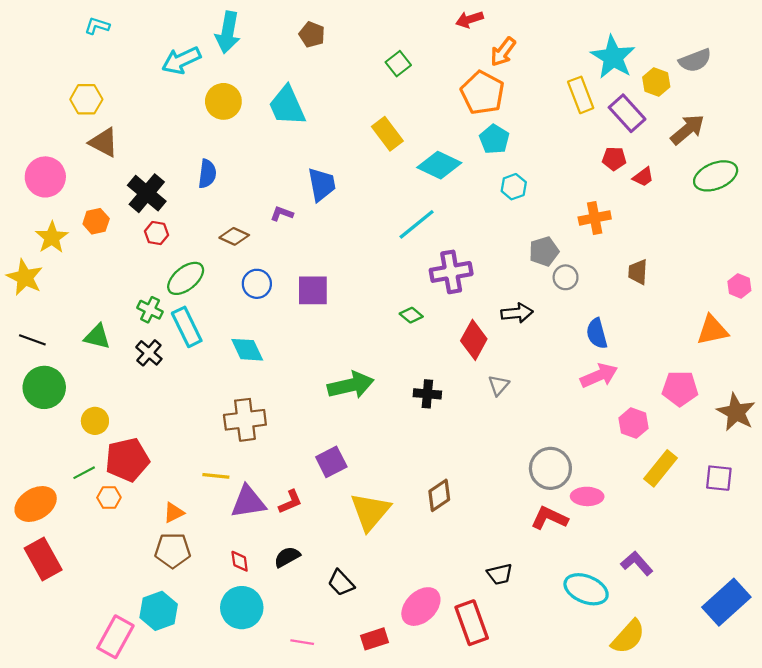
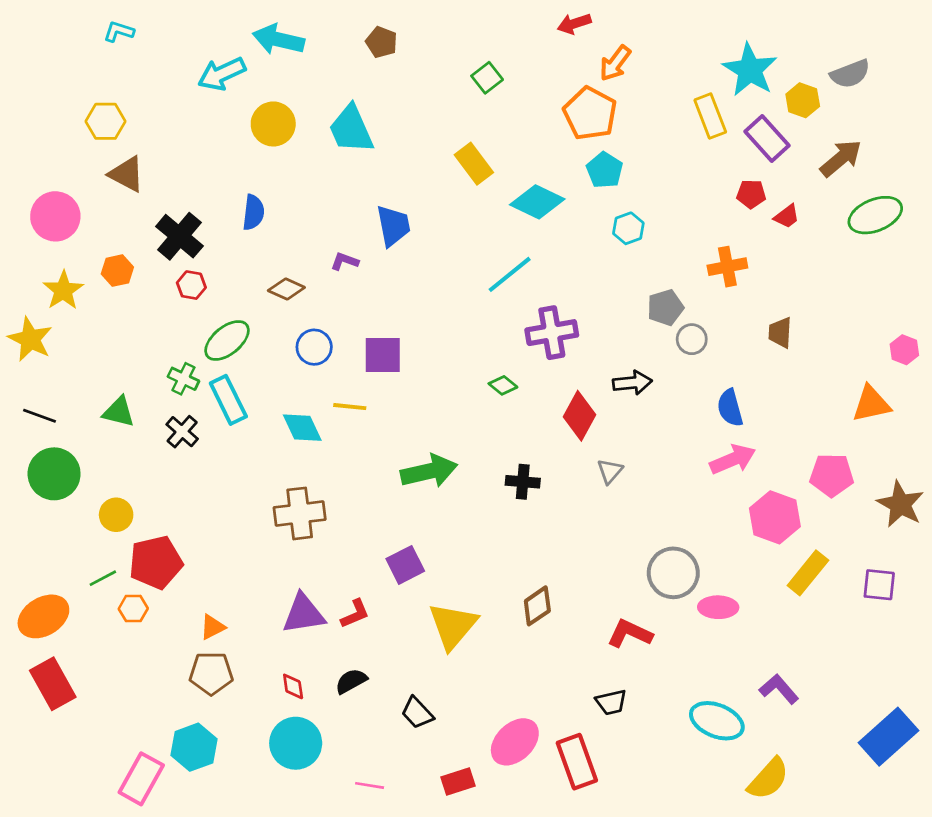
cyan arrow: (228, 32) -> (278, 39), turned 93
pink hexagon: (634, 423) -> (775, 517), size x1.4
yellow line: (216, 476) -> (350, 407), moved
red L-shape: (549, 518) -> (630, 634), moved

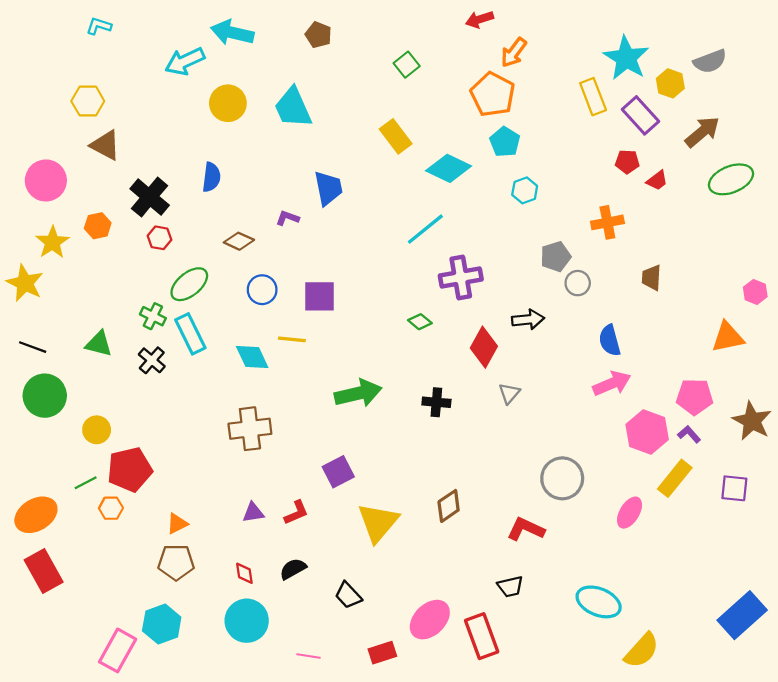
pink ellipse: (718, 607) -> (629, 513), moved, turned -60
purple triangle: (304, 614) -> (253, 513), size x0.6
purple L-shape: (779, 689) -> (689, 434), moved, size x0.7

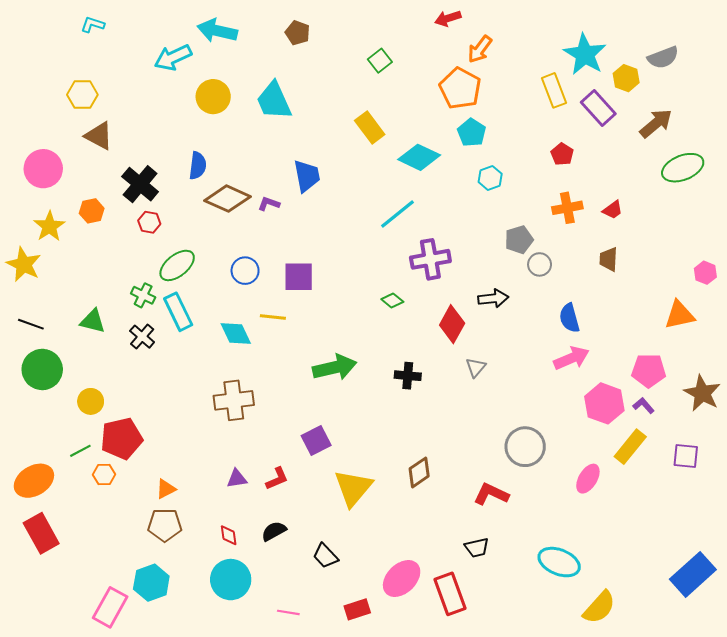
red pentagon: (627, 162) -> (562, 154), moved, turned 30
red trapezoid: (657, 180) -> (613, 210), moved
brown diamond: (239, 241) -> (228, 199), moved, size x1.6

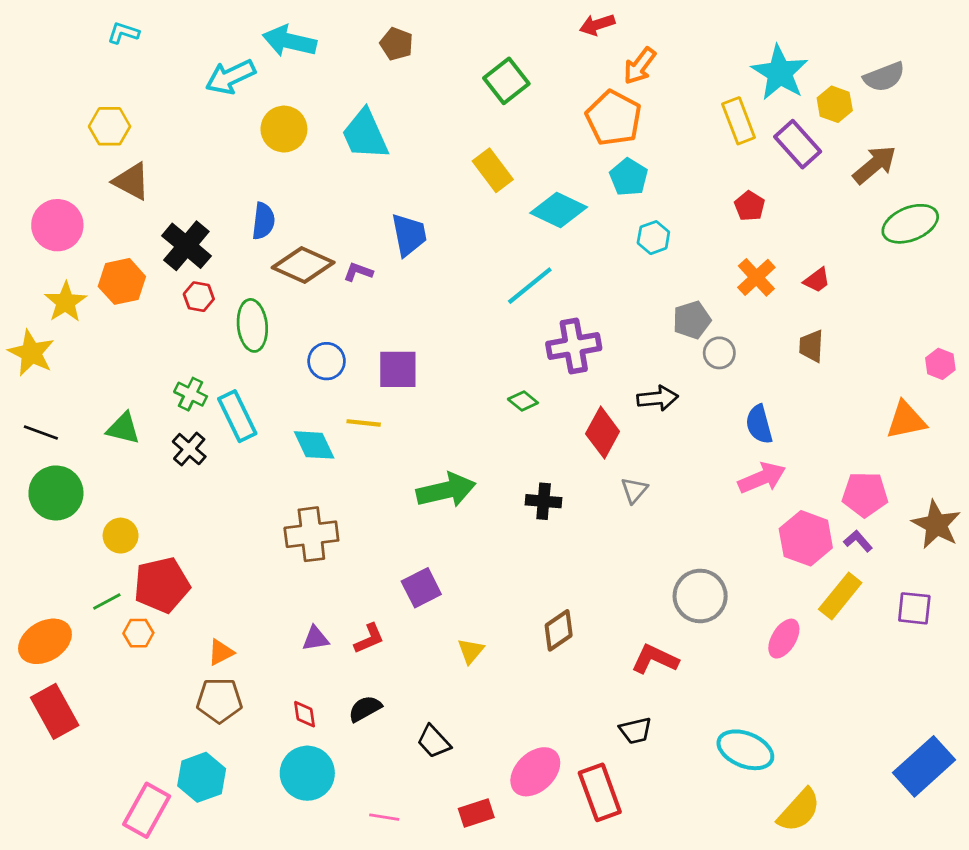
green square: (380, 61) -> (506, 81), size x1.4
orange cross: (567, 208) -> (756, 277), turned -32
orange hexagon: (92, 211) -> (122, 281), size x1.4
green ellipse: (177, 265) -> (252, 325), moved, turned -57
yellow triangle: (353, 488) -> (471, 651), size x0.5

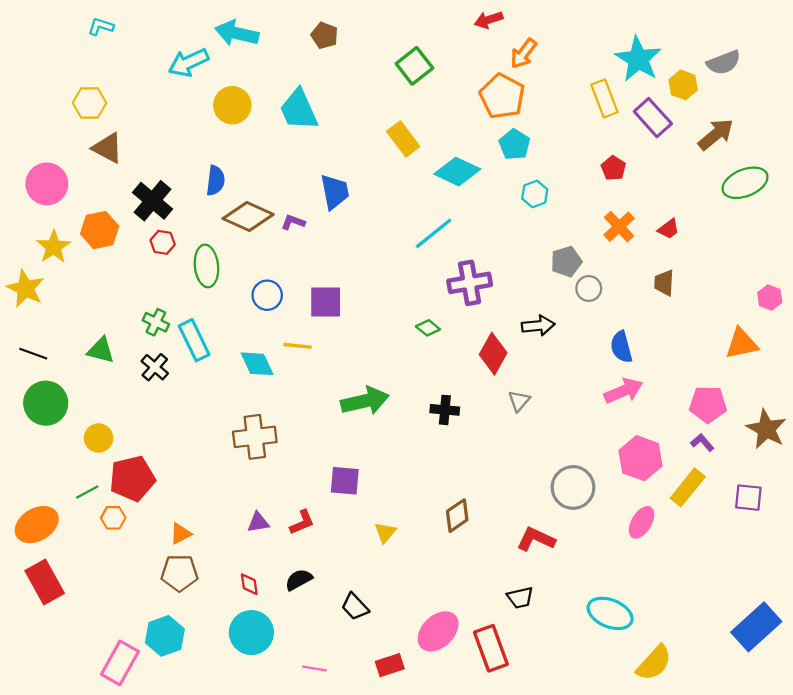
pink hexagon: (806, 538) -> (640, 458), moved
purple square: (421, 588) -> (345, 481), turned 32

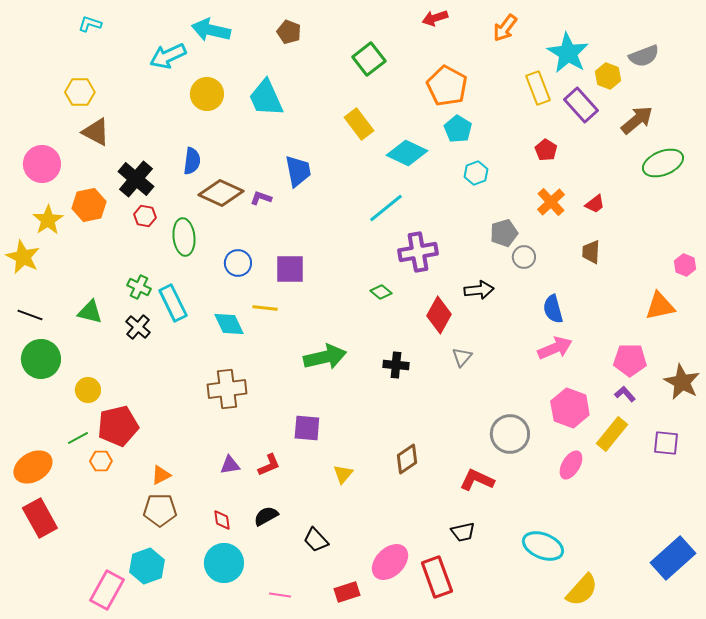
orange arrow: (524, 53) -> (505, 28), moved

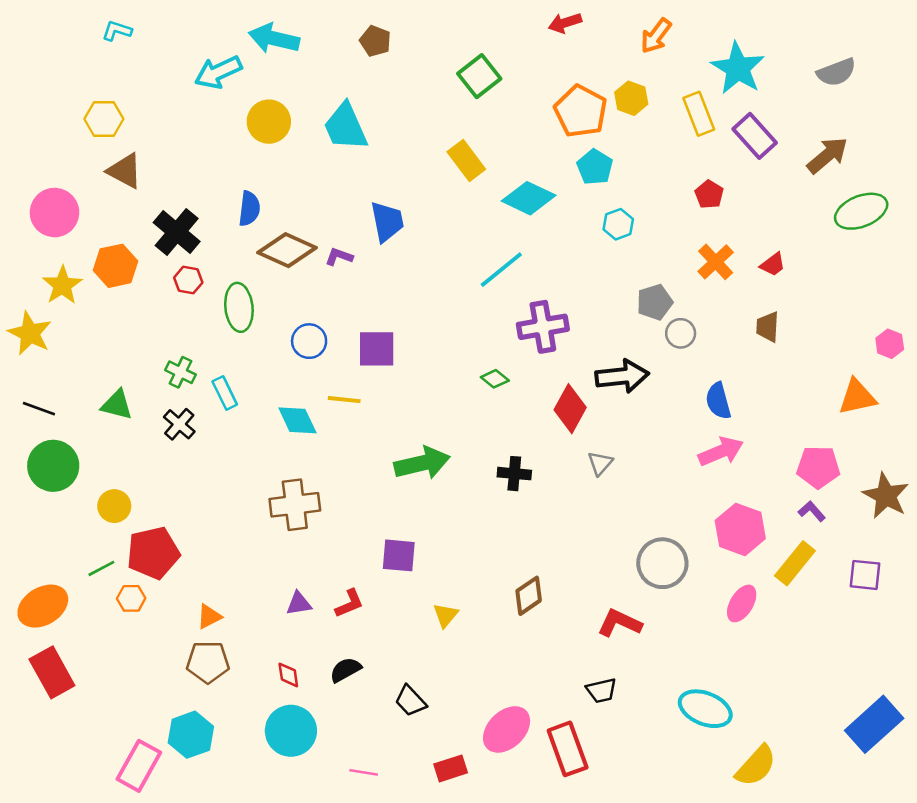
yellow hexagon: (608, 76) -> (631, 98), moved
black arrow: (479, 290) -> (622, 376), size x1.4
cyan rectangle: (173, 303) -> (225, 393), size x0.7

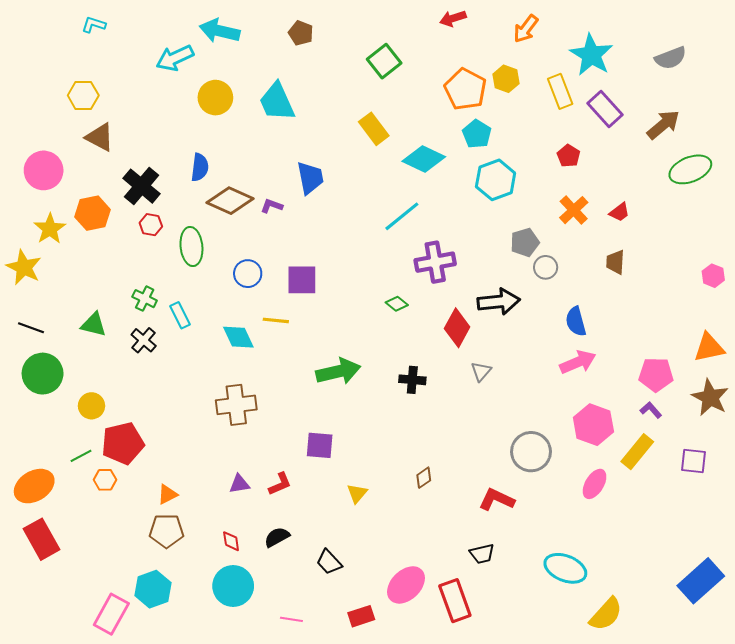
cyan hexagon: (618, 224) -> (496, 180), size x1.6
orange triangle: (857, 397) -> (709, 348), moved
brown diamond: (529, 596) -> (424, 478), size x0.7

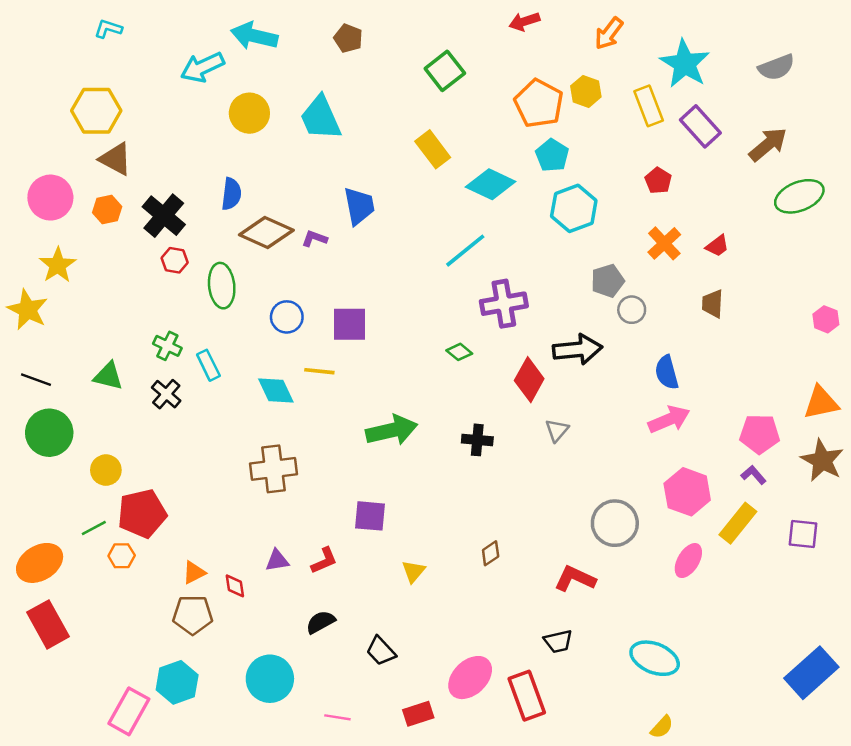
yellow hexagon: (83, 95) -> (96, 111), size x1.4
orange hexagon: (93, 213) -> (107, 210), moved, size x0.7
red diamond: (231, 541) -> (235, 586), moved
yellow semicircle: (606, 614) -> (662, 727), moved, size x0.6

